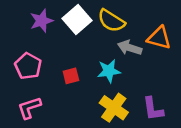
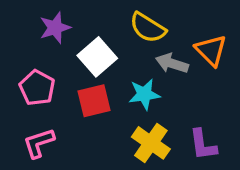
white square: (77, 20) -> (97, 57), moved
orange triangle: (159, 38) -> (211, 50), turned 30
red square: (71, 76) -> (94, 101), size x1.5

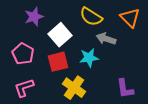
orange triangle: (211, 50) -> (130, 18), moved
yellow cross: (151, 143) -> (74, 88), moved

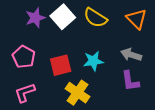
white square: (60, 35) -> (63, 17), moved
gray arrow: (106, 39) -> (131, 55), moved
purple L-shape: (125, 89) -> (130, 81), moved

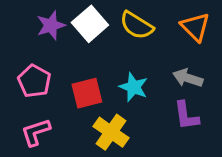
cyan star: (93, 61) -> (134, 87), turned 30

